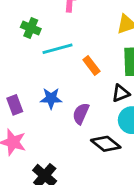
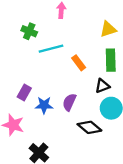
blue star: (51, 98) -> (44, 105), moved
purple rectangle: (15, 105) -> (24, 93), moved, turned 49

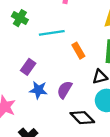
green cross: (29, 31) -> (20, 18), moved
purple rectangle: (24, 93) -> (28, 67), moved

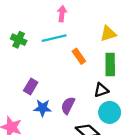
cyan line: (52, 33) -> (54, 38), moved
orange rectangle: (78, 51) -> (79, 56), moved

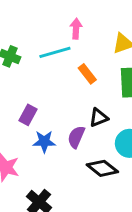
pink arrow: (62, 14) -> (76, 29), moved
black triangle: (101, 90) -> (99, 118), moved

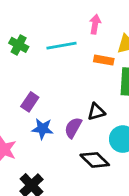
pink arrow: (76, 29) -> (95, 24), moved
orange rectangle: (87, 74) -> (104, 60), moved, turned -48

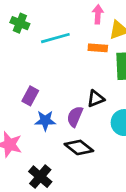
pink arrow: (95, 24) -> (98, 14), moved
green cross: (19, 45) -> (20, 23), moved
black diamond: (95, 160) -> (79, 147), moved

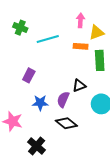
purple rectangle: (30, 96) -> (29, 75), moved

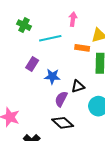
pink arrow: (80, 20) -> (73, 19), moved
purple rectangle: (29, 75) -> (32, 64), moved
blue star: (40, 103) -> (52, 76), moved

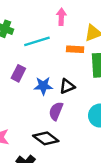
black triangle: (78, 86) -> (67, 86), moved
black diamond: (63, 123) -> (46, 138), moved

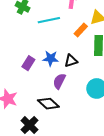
orange rectangle: (75, 49) -> (81, 30), turned -56
purple rectangle: (18, 73) -> (28, 63), moved

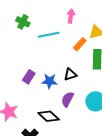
blue star: (51, 58) -> (49, 81), moved
purple semicircle: (59, 81) -> (68, 99), moved

